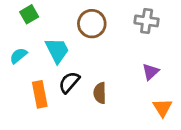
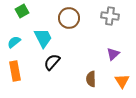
brown semicircle: (100, 93) -> (91, 79), moved
orange rectangle: (40, 94) -> (15, 71), moved

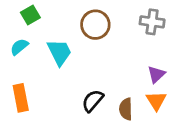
cyan semicircle: (14, 42) -> (19, 47), moved
black semicircle: (52, 62) -> (93, 101), moved
orange triangle: (122, 81) -> (156, 101), moved

